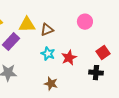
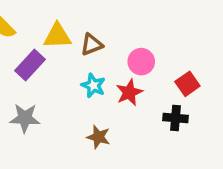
pink circle: (85, 22) -> (141, 62), moved

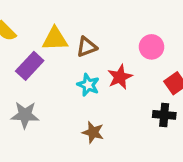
pink circle: (141, 62) -> (152, 47), moved
red star: (129, 92) -> (120, 77), moved

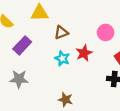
yellow triangle: (55, 39) -> (40, 13), moved
brown star: (93, 132) -> (66, 100), moved

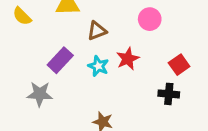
pink circle: (106, 32) -> (150, 19), moved
purple rectangle: (22, 45) -> (60, 60), moved

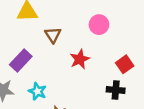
brown triangle: (97, 31) -> (53, 35), turned -42
cyan star: (98, 66) -> (37, 91), moved

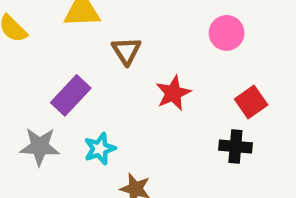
pink circle: (99, 25) -> (227, 33), moved
cyan star: (37, 91) -> (100, 149), turned 30

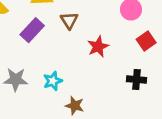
purple rectangle: (71, 95) -> (32, 30), moved
red square: (251, 102) -> (146, 41), moved

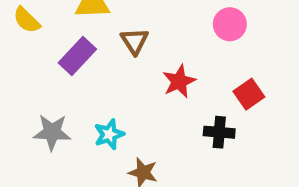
red square: (146, 41) -> (249, 94), moved
black cross: (136, 80) -> (219, 132), moved

